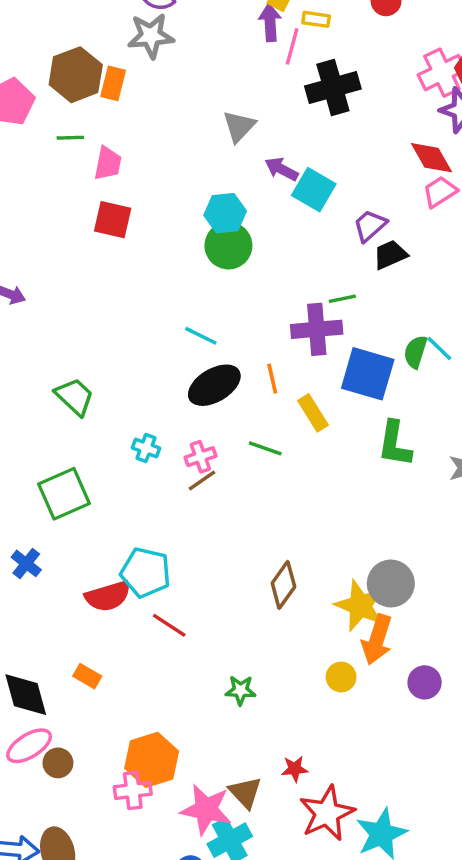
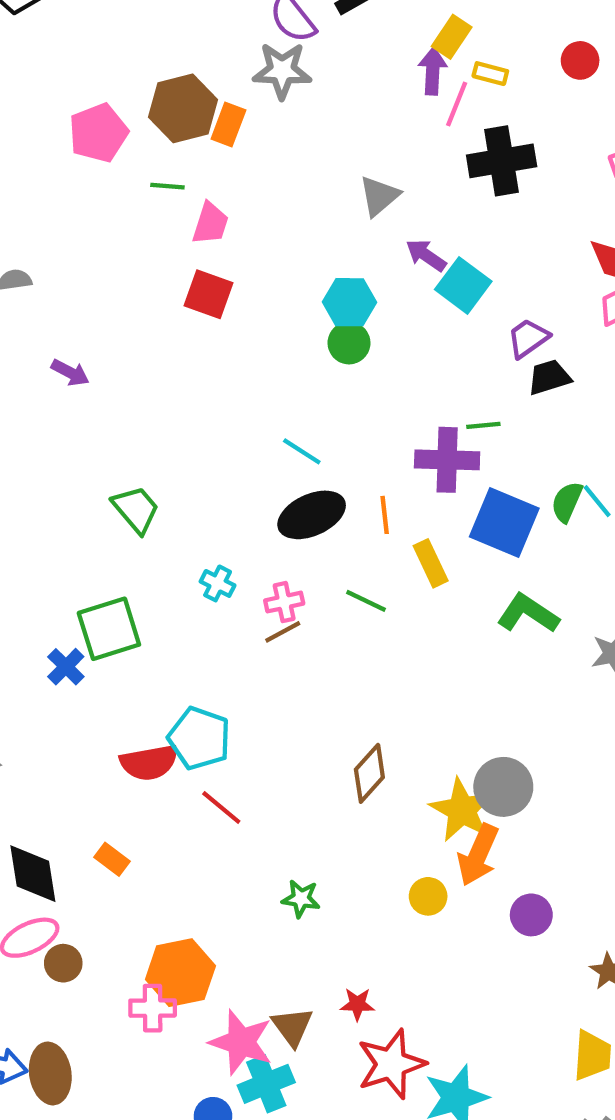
green circle: (228, 246) -> (349, 343), size x0.7
green L-shape: (395, 444) -> (528, 613), turned 108
blue cross: (26, 563) -> (66, 667), moved

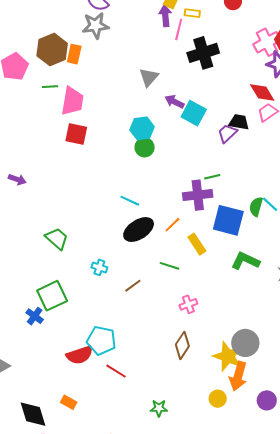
pink trapezoid: (210, 223) -> (72, 101), size x1.4
black trapezoid: (549, 377) -> (239, 122), moved, turned 35
orange line: (385, 515) -> (172, 225), turned 60
pink cross: (284, 602) -> (188, 304), moved

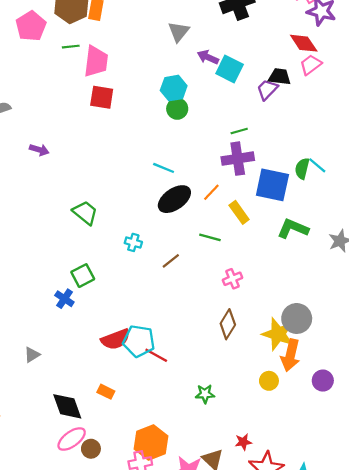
green line: (212, 177) -> (239, 131), moved
green square: (52, 296) -> (83, 276), size x0.7
cyan pentagon: (101, 340) -> (139, 341), moved

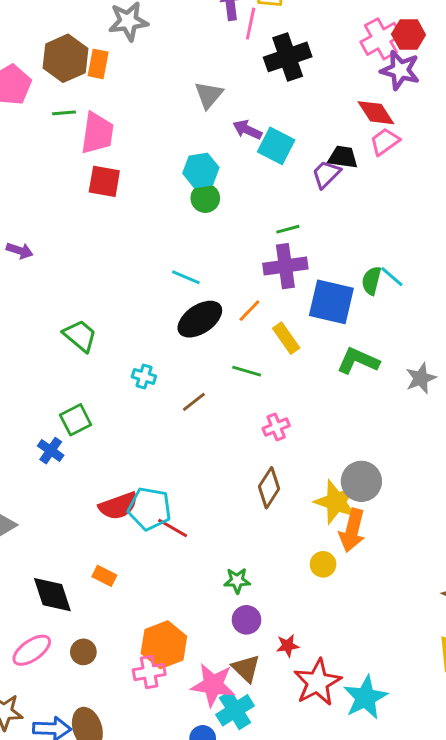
purple circle: (323, 381) -> (246, 620), moved
pink ellipse: (72, 439) -> (32, 650), moved

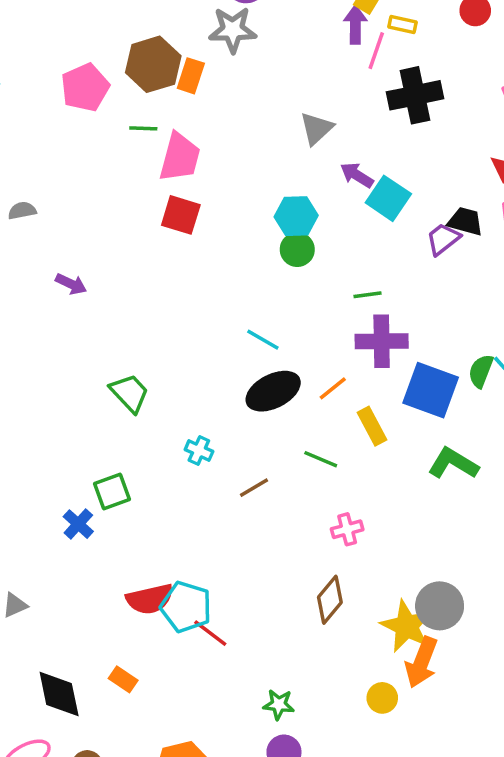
green line: (288, 229) -> (367, 295), moved

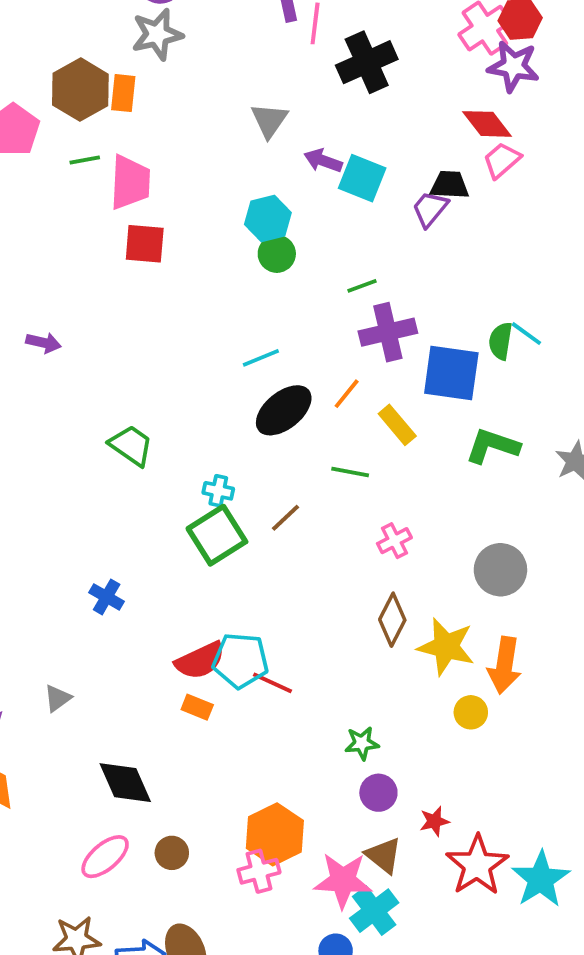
cyan line: (263, 340) -> (261, 358), turned -40
green square: (112, 491) -> (217, 535), moved, size x1.4
gray circle: (440, 606) -> (500, 570), moved
yellow star: (407, 626) -> (446, 647), moved
orange rectangle: (123, 679) -> (197, 707), moved

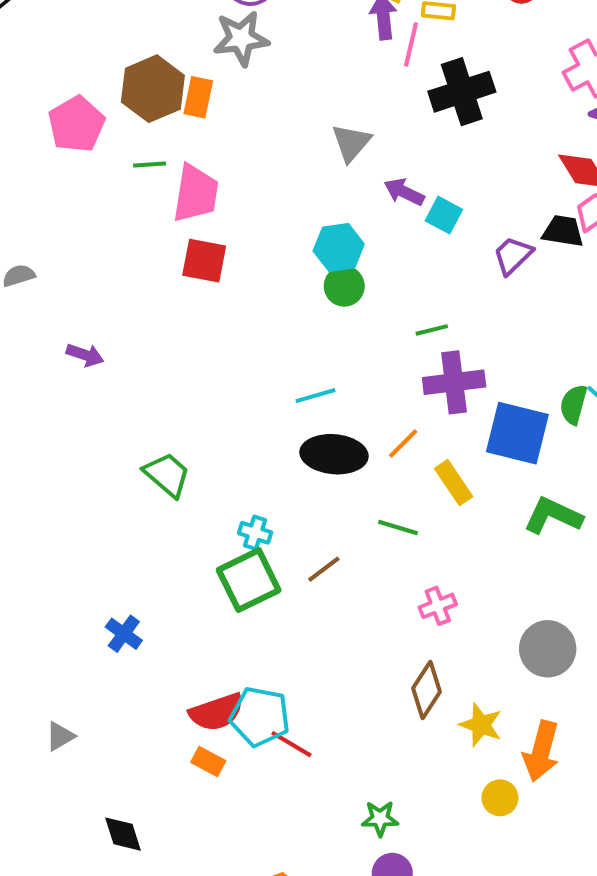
cyan square: (362, 178) -> (444, 215), size x0.7
black trapezoid: (450, 185) -> (563, 231), moved
black ellipse: (284, 410) -> (334, 454), turned 38
yellow star: (446, 647) -> (481, 725), size x0.7
black diamond: (125, 783) -> (123, 834), size x0.7

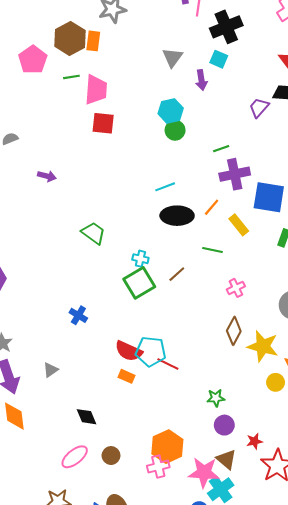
purple arrow: (404, 192) -> (201, 80), turned -120
cyan square: (444, 215) -> (219, 59), moved
red semicircle: (217, 712) -> (129, 351), turned 48
yellow star: (481, 725) -> (263, 346), size x1.4

